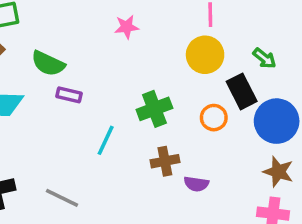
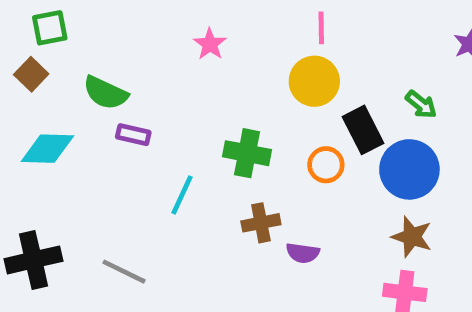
pink star: (127, 27) -> (210, 44), turned -30
green arrow: (264, 58) -> (421, 104), moved
green cross: (154, 109) -> (247, 153), turned 32

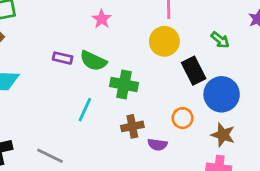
green semicircle: (105, 93) -> (93, 61), moved
green arrow: (421, 104) -> (220, 40), moved
purple rectangle: (133, 135) -> (63, 58), moved
orange circle: (326, 165) -> (183, 118), moved

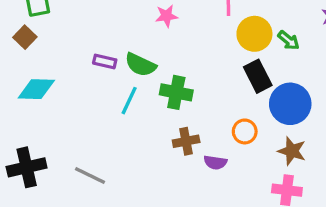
pink star: (102, 19) -> (167, 16), moved, turned 30
yellow circle: (164, 41) -> (254, 34), moved
cyan line: (85, 110) -> (129, 101), moved

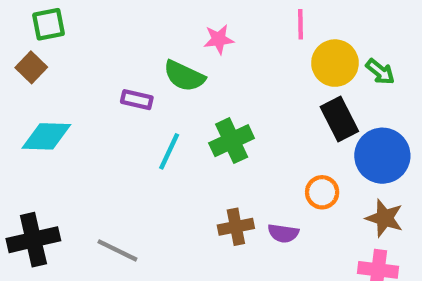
green semicircle: (140, 65) -> (184, 76), moved
green cross: (176, 92) -> (232, 141), turned -36
brown cross: (186, 141) -> (236, 227), moved

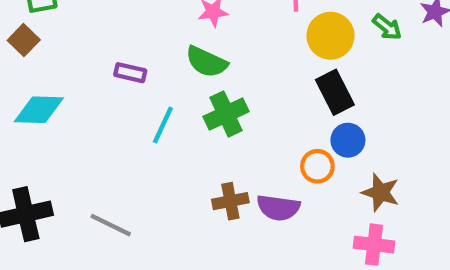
green arrow: (380, 72) -> (387, 27), moved
green semicircle: (184, 76) -> (206, 62), moved
blue circle: (382, 156) -> (348, 140), moved, size x0.6
purple semicircle: (283, 233) -> (278, 208), size x1.4

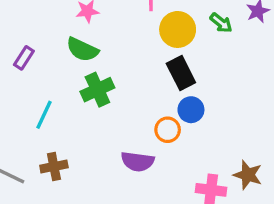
purple rectangle: (130, 73) -> (24, 58), turned -70
cyan line: (163, 125) -> (44, 115), moved
brown star: (381, 192) -> (248, 175), moved
brown cross: (230, 201) -> (54, 167), moved

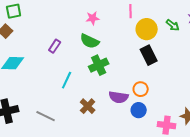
blue circle: (191, 110) -> (139, 110), moved
purple semicircle: (138, 161) -> (119, 97), moved
brown cross: (54, 167) -> (88, 106), moved, turned -35

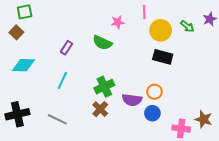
pink star: (93, 18) -> (118, 22), moved
black rectangle: (149, 55) -> (163, 57), turned -48
green cross: (99, 65) -> (104, 87), moved
cyan line: (67, 80) -> (62, 80), moved

